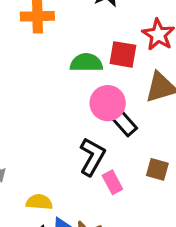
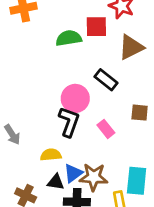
pink circle: (108, 103) -> (75, 98), moved
black L-shape: (92, 157) -> (69, 122), moved

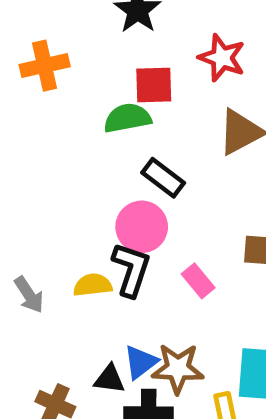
red square: (96, 27) -> (154, 85), moved
black rectangle: (106, 80) -> (163, 178), moved
yellow semicircle: (51, 155) -> (93, 285), moved

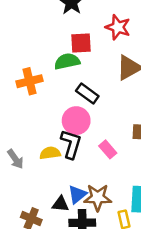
orange cross: (45, 66) -> (30, 81), moved

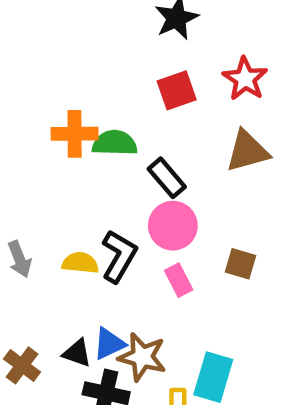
red square: (81, 43) -> (177, 90), turned -30
green semicircle: (67, 61) -> (115, 143), moved
pink circle: (76, 121) -> (173, 226), moved

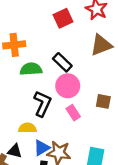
green semicircle: (115, 143) -> (31, 69), moved
yellow semicircle: (80, 263) -> (27, 128), moved
black triangle: (77, 353) -> (15, 151), moved

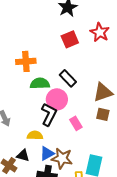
brown triangle: (101, 45) -> (103, 92), moved
pink circle: (68, 86) -> (57, 99), moved

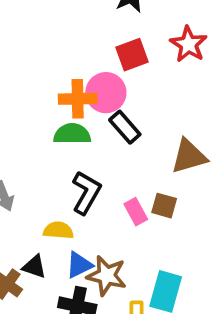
orange cross: (26, 61) -> (78, 99), moved
pink circle: (57, 99) -> (106, 93), moved
brown square: (103, 114) -> (164, 206), moved

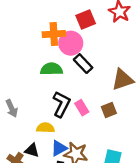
orange cross: (78, 99) -> (54, 34), moved
brown square: (164, 206) -> (109, 110), turned -35
pink rectangle: (136, 212) -> (82, 108), moved

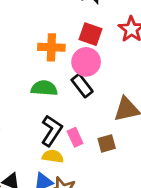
red square: (86, 20) -> (90, 34), turned 36
pink circle: (71, 43) -> (86, 62), moved
yellow semicircle: (45, 128) -> (53, 156), moved

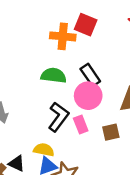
red square: (90, 34) -> (86, 25), moved
pink circle: (86, 62) -> (88, 96), moved
yellow semicircle: (53, 156) -> (44, 150), moved

